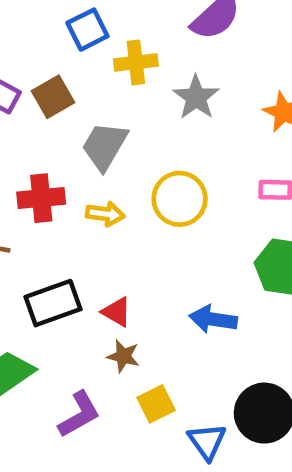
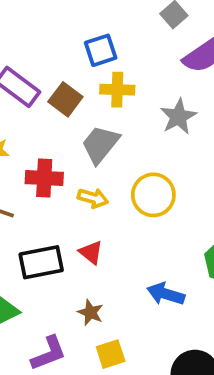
yellow cross: (136, 62) -> (117, 90), moved
brown square: (53, 97) -> (65, 99), turned -32
red triangle: (117, 312) -> (91, 252), moved

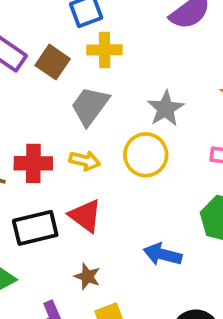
gray star: (178, 117) -> (166, 109), moved
red cross: (44, 178) -> (33, 163), moved
red triangle: (91, 252) -> (85, 216), size x1.4

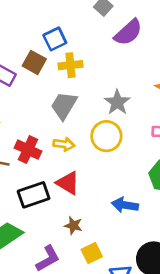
brown square: (53, 62) -> (34, 62), moved
red cross: (33, 163) -> (28, 150), turned 30

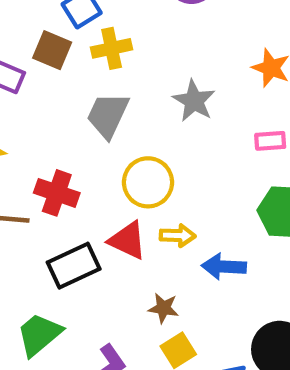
yellow circle: (106, 136) -> (148, 182), moved
yellow arrow: (64, 144) -> (178, 236), moved
brown star: (73, 226) -> (163, 308), moved

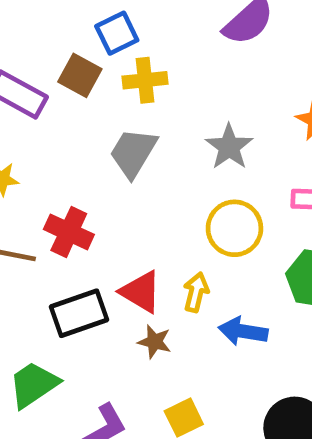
yellow circle: (148, 182) -> (234, 228), moved
yellow arrow: (178, 236) -> (196, 292), turned -84
brown star: (163, 308) -> (155, 342), moved

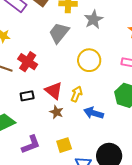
gray star: (229, 147) -> (94, 19), moved
yellow circle: (234, 228) -> (89, 60), moved
black rectangle: (79, 313) -> (27, 96), size x0.6

